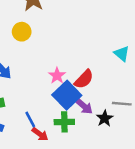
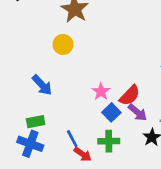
blue square: (67, 95) -> (111, 112), size x0.6
purple arrow: (84, 106) -> (138, 112), moved

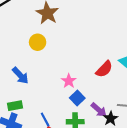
red semicircle: (130, 95) -> (104, 69), moved
purple arrow: (138, 112) -> (99, 110), moved

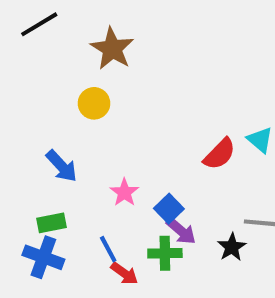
pink star: (69, 81) -> (124, 192), moved
purple arrow: (99, 110) -> (181, 231), moved

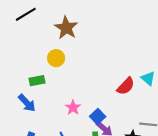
blue arrow: (62, 166) -> (27, 103), moved
green rectangle: (51, 223) -> (37, 81), moved

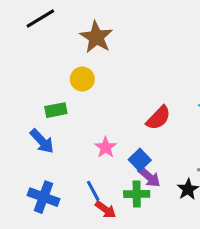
red semicircle: (126, 86) -> (158, 118), moved

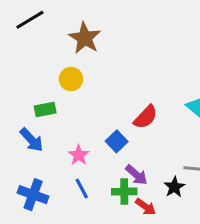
pink star: (106, 147) -> (79, 155), moved
blue square: (140, 160) -> (117, 141), moved
red arrow: (106, 209) -> (146, 207), moved

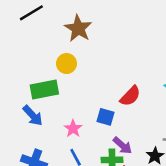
green rectangle: (45, 109) -> (44, 90), size x1.5
blue square: (117, 141) -> (106, 117), turned -30

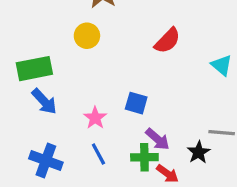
green rectangle: (44, 90) -> (34, 69), moved
red semicircle: (130, 96) -> (167, 41), moved

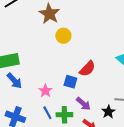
yellow circle: (87, 36) -> (63, 36), moved
red semicircle: (167, 41) -> (87, 69), moved
green cross: (144, 157) -> (64, 115), moved

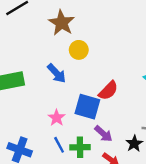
blue arrow: (14, 81) -> (57, 73), moved
blue square: (70, 82) -> (87, 107), size x1.5

